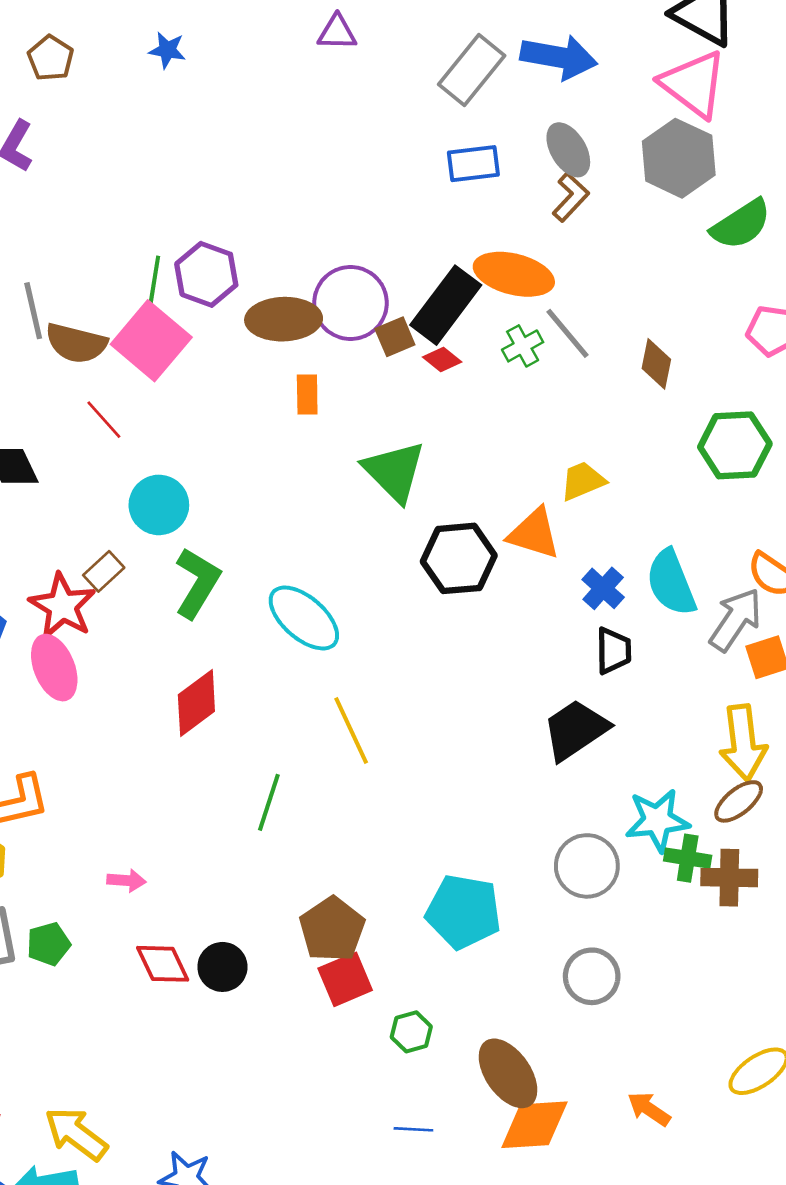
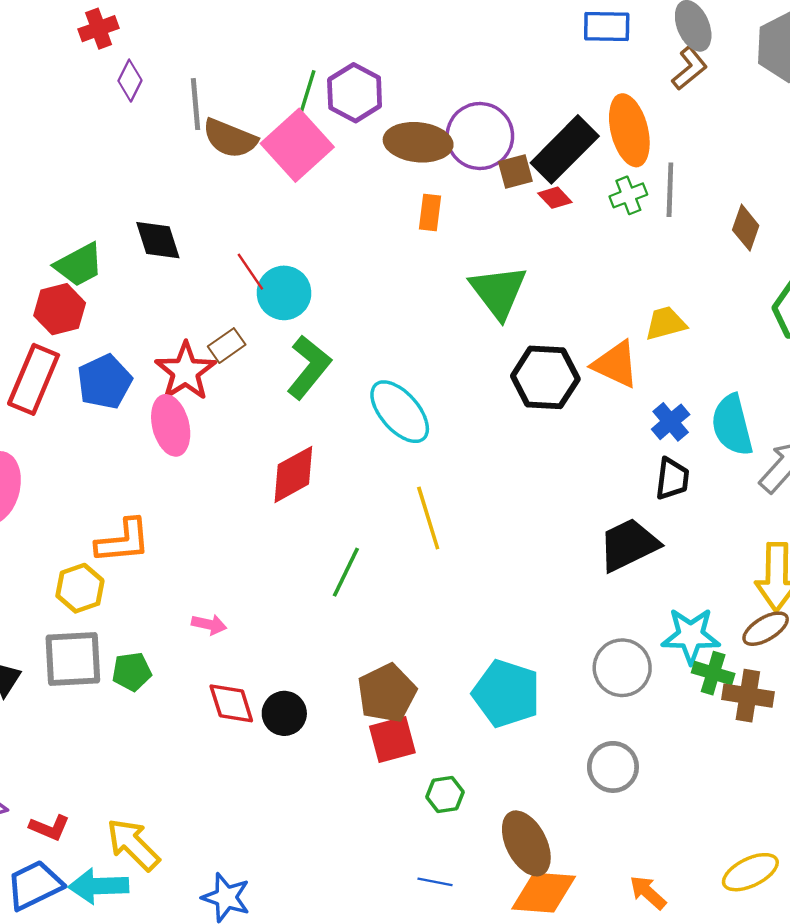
orange ellipse: (514, 274) -> (629, 130), turned 54
gray line: (567, 333) -> (670, 190), turned 34
red line: (104, 420) -> (250, 272), moved

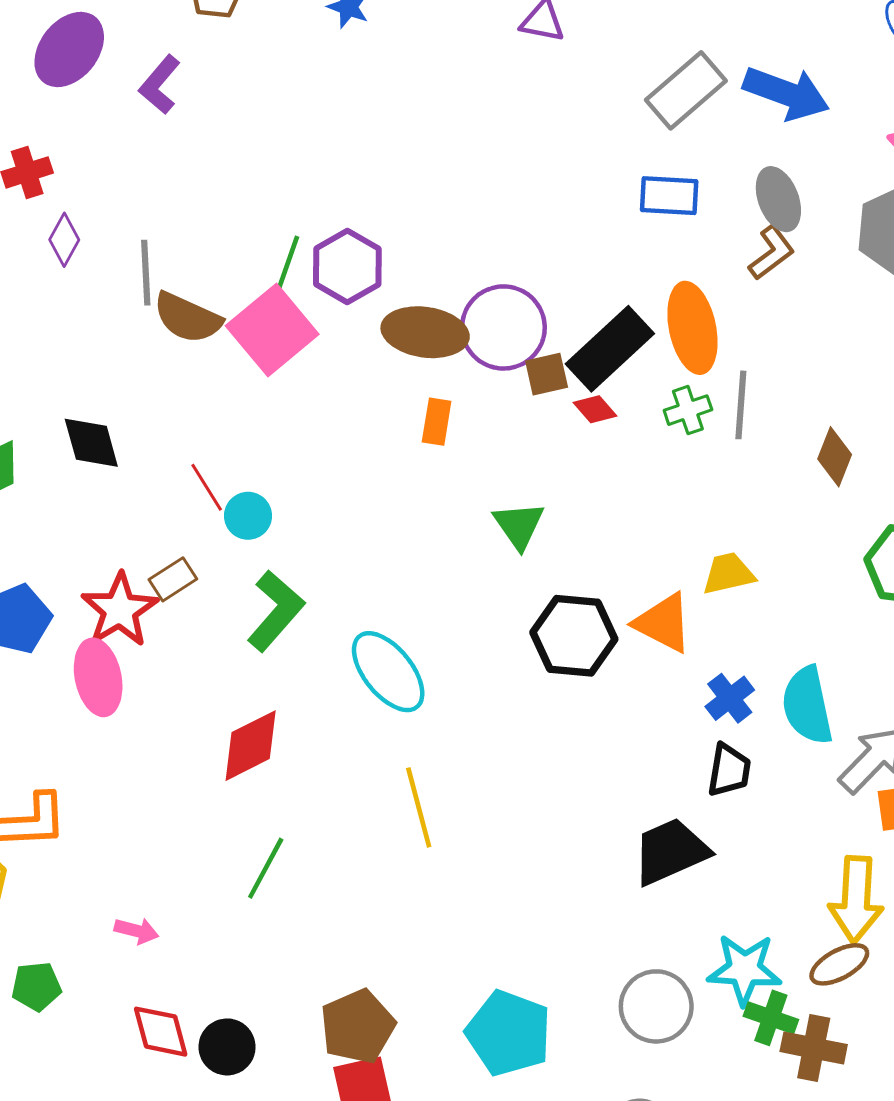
green triangle: (498, 292) -> (519, 525), size x0.7
cyan circle: (284, 293) -> (248, 516), size x0.7
green line: (346, 572) -> (266, 868), moved

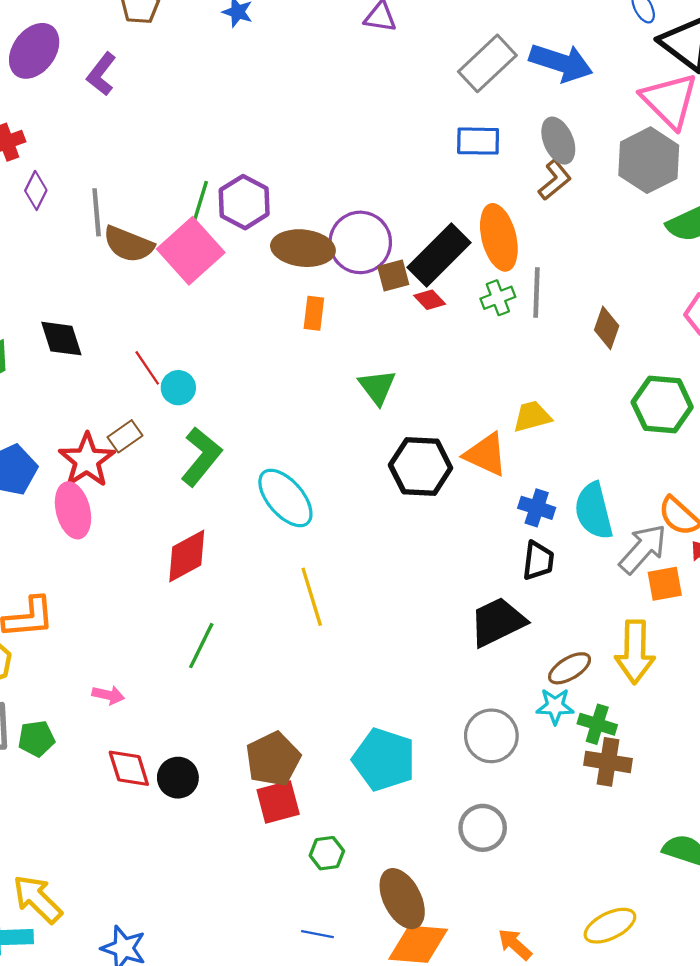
blue cross: (730, 698) -> (537, 508), turned -32
brown ellipse: (839, 964) -> (570, 668), moved
cyan star: (744, 969) -> (555, 706), size x0.7
green cross: (771, 1018) -> (597, 724), moved

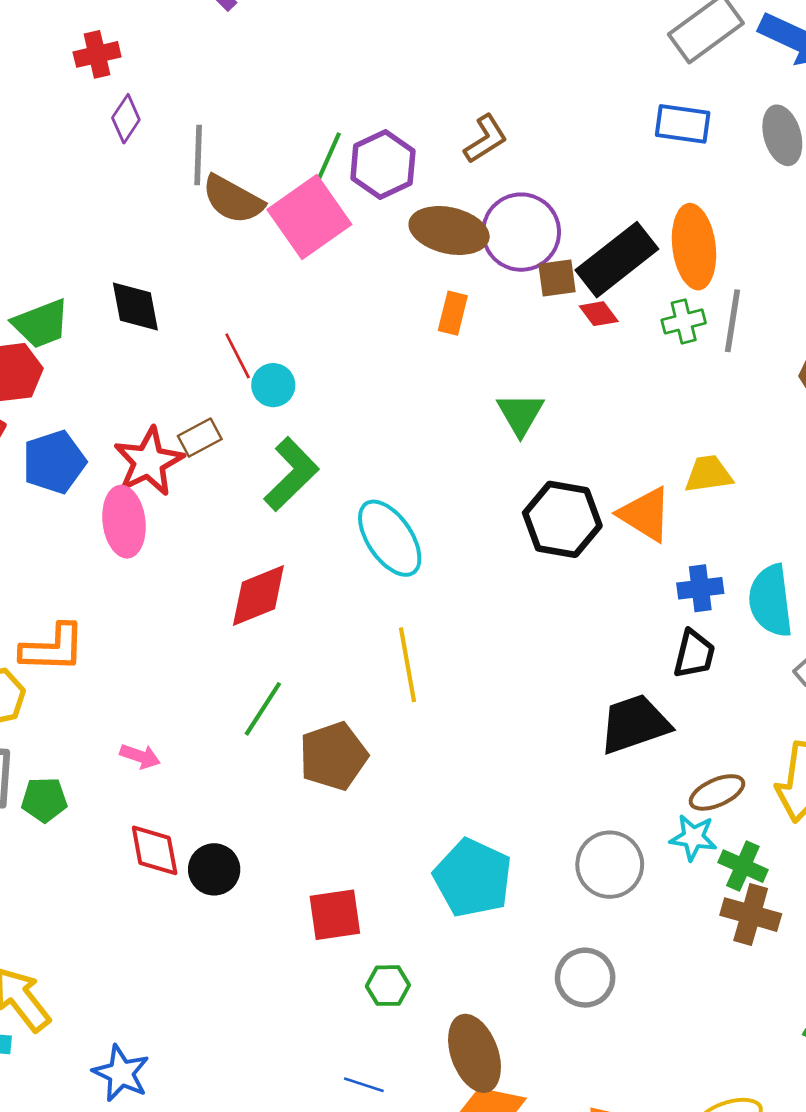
brown L-shape: (555, 180) -> (486, 139), moved
blue cross: (537, 508) -> (700, 588), turned -32
brown pentagon: (273, 759) -> (333, 756), moved

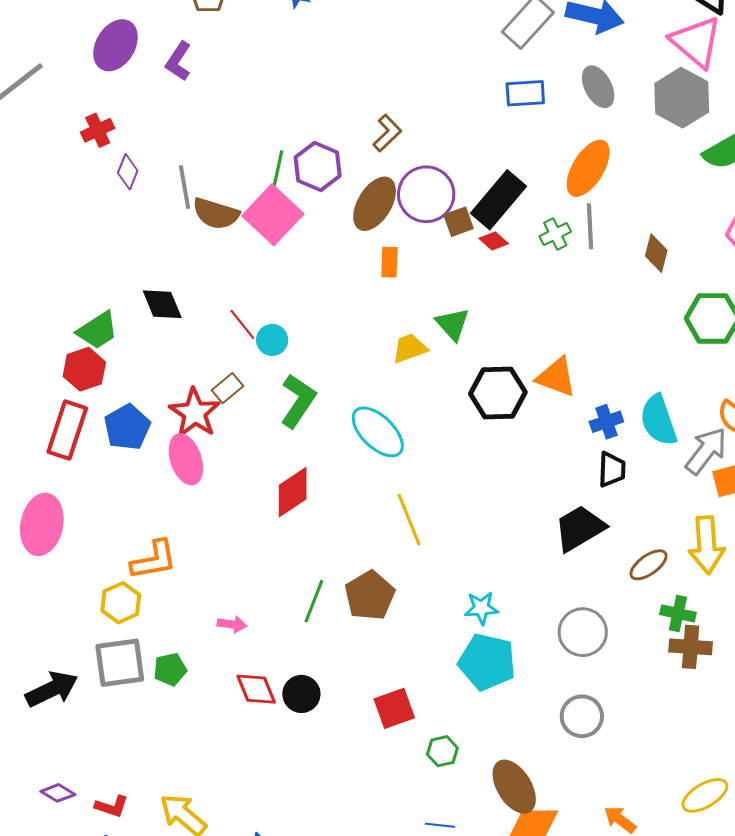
brown ellipse: (449, 231) -> (375, 204), turned -60
orange ellipse: (694, 247) -> (588, 168), moved, turned 50
yellow trapezoid: (708, 474) -> (410, 348), moved
green line: (263, 709) -> (314, 601), moved
cyan star: (693, 837) -> (481, 608), moved

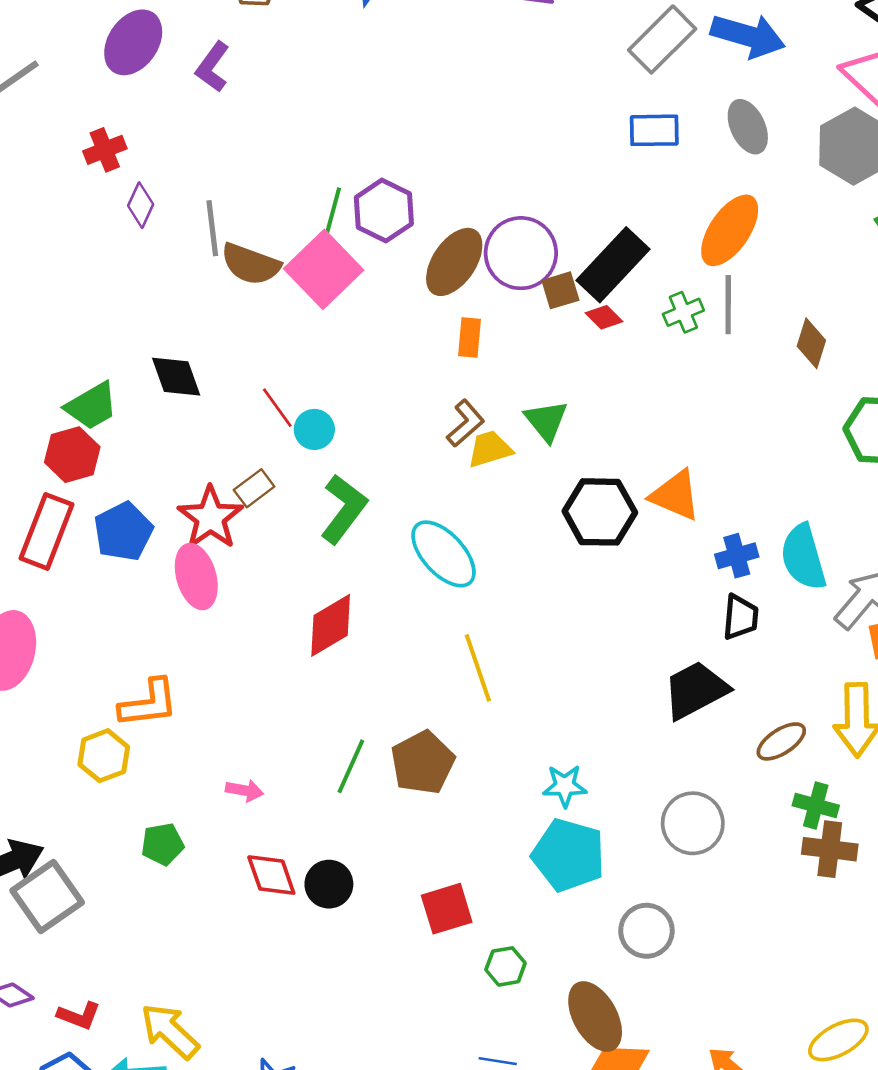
brown L-shape: (387, 133) -> (465, 423), moved
gray square: (120, 663) -> (47, 896), moved, turned -30
gray circle: (582, 716) -> (646, 931), moved

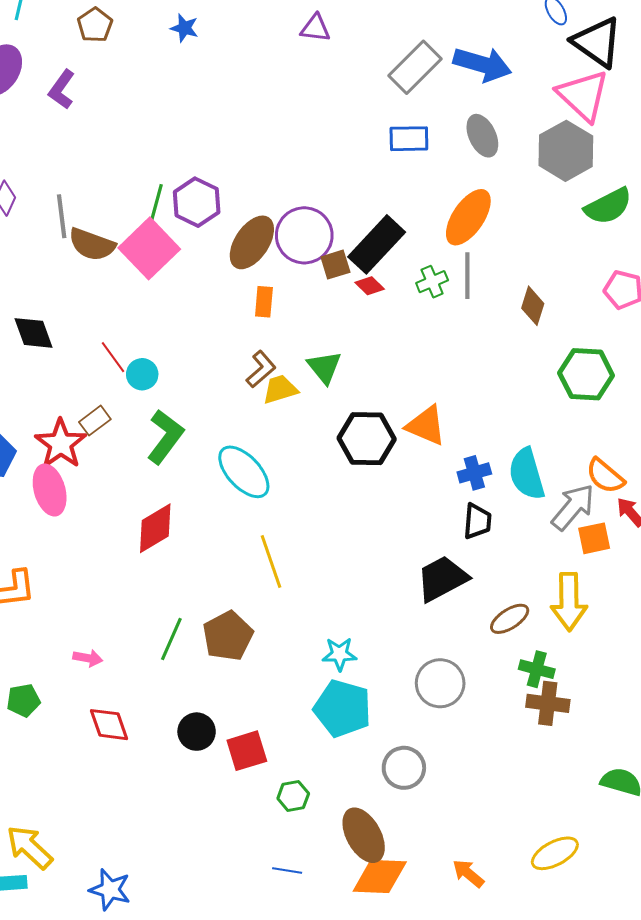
black circle: (329, 884) -> (197, 732), moved

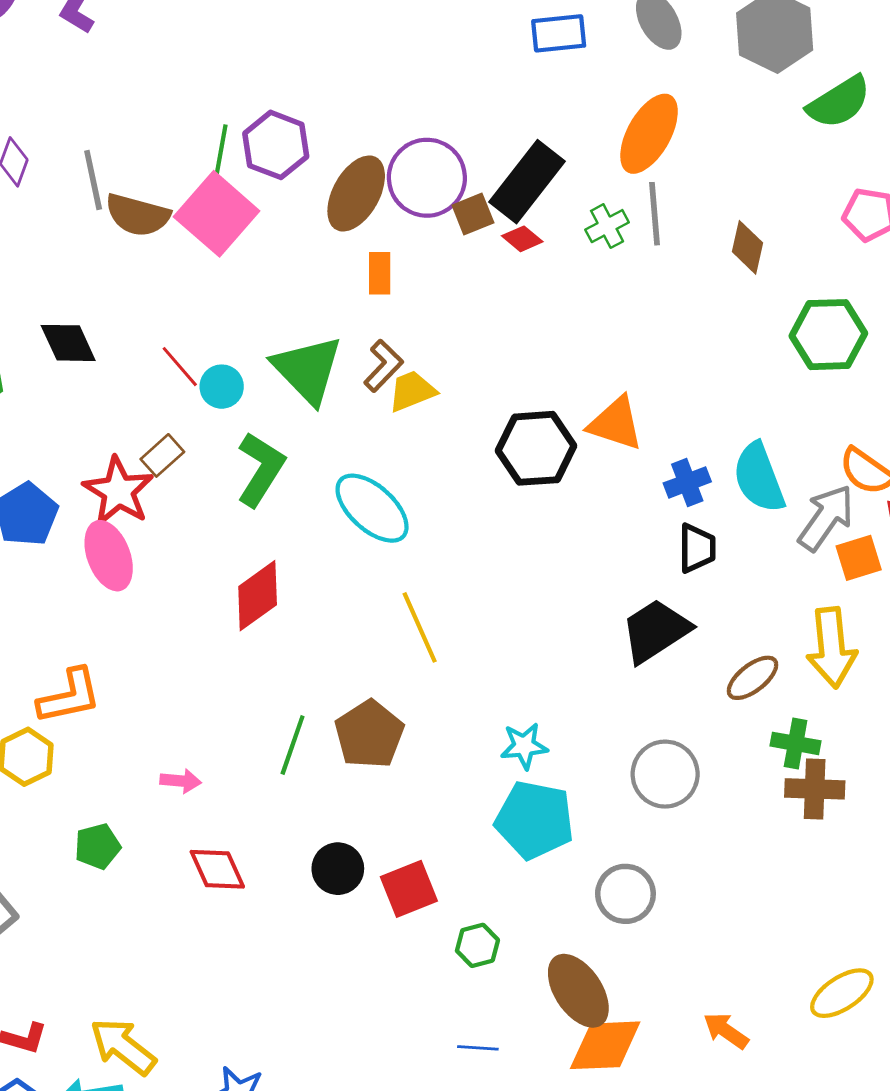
green triangle: (324, 367) -> (307, 370), moved, size x1.5

